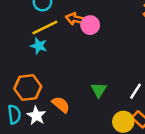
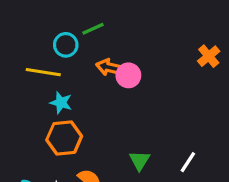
yellow line: (45, 28) -> (43, 72), moved, turned 35
orange hexagon: (28, 87) -> (64, 138), moved

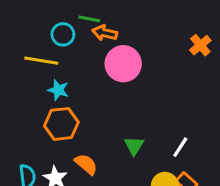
green line: (93, 29) -> (89, 19), turned 35
orange arrow: (109, 67) -> (105, 33), moved
pink circle: (128, 75) -> (123, 64), size x1.5

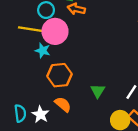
pink circle: (123, 64) -> (55, 31), moved
orange hexagon: (61, 124) -> (60, 75), moved

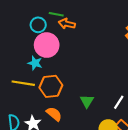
yellow line: (30, 29) -> (23, 83), moved

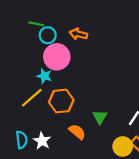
green line: (56, 14) -> (36, 24), moved
yellow line: (23, 83) -> (32, 98), turned -50
orange semicircle: (54, 114) -> (77, 132), moved

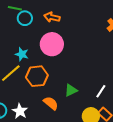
pink circle: (57, 57) -> (52, 44), moved
green triangle: (100, 117) -> (71, 90), turned 32

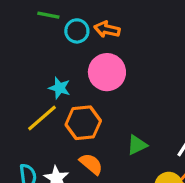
cyan circle: (25, 18) -> (77, 31), moved
orange semicircle: (51, 103) -> (91, 164), moved

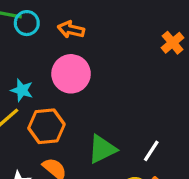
cyan circle: (77, 31) -> (27, 23), moved
green triangle: (137, 145) -> (102, 149), size x1.4

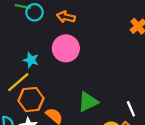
orange hexagon: (46, 126) -> (31, 99), moved
white line: (151, 151) -> (131, 109), moved, turned -56

